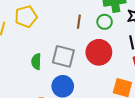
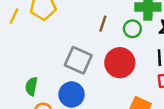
green semicircle: (36, 62) -> (31, 86), moved

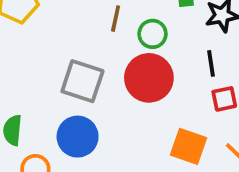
green circle: (132, 29) -> (152, 34), moved

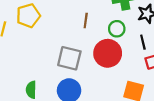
green circle: (152, 34) -> (117, 29), moved

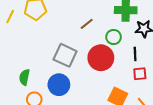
brown line: (86, 21) -> (87, 24), turned 32

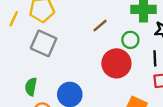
gray square: (65, 55) -> (44, 43), moved

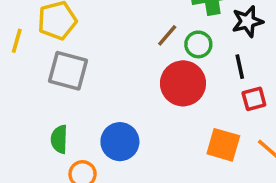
brown line: (100, 26) -> (167, 35), moved

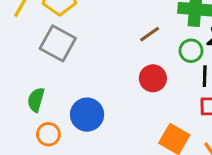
green circle: (198, 44) -> (191, 51), moved
red circle: (183, 83) -> (153, 78), size x0.7

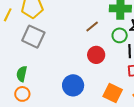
blue circle: (87, 115) -> (73, 85), moved
orange circle: (48, 134) -> (22, 94), moved

